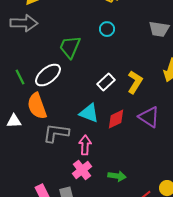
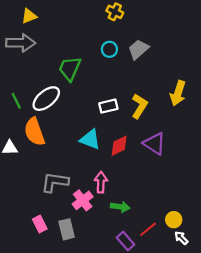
gray trapezoid: (159, 29) -> (138, 49), moved, turned 130
white rectangle: (106, 82) -> (108, 106), turned 30
gray L-shape: (56, 133) -> (55, 182), moved
pink arrow: (85, 145) -> (101, 182), moved

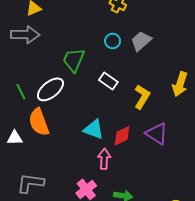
white rectangle: (108, 106) -> (108, 81), moved, turned 48
gray L-shape: (55, 182) -> (30, 183), moved
pink arrow: (101, 182) -> (104, 159), moved

